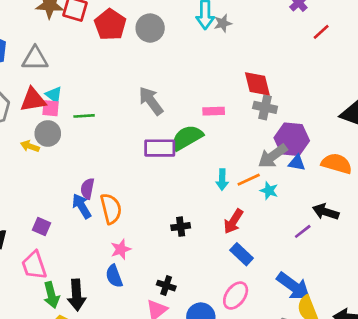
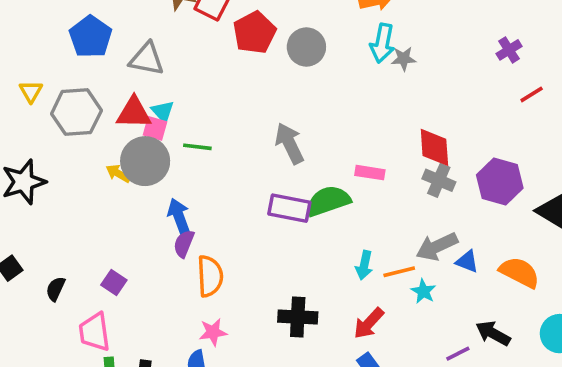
gray circle: (48, 134) -> (145, 161), size x1.4
purple hexagon: (292, 139) -> (500, 182), moved
blue arrow: (82, 206) -> (179, 216), moved
black cross: (181, 227) -> (298, 317), size x1.5

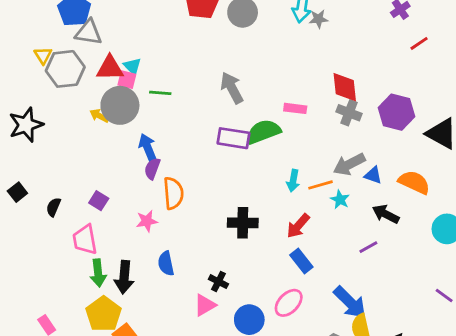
gray triangle: (147, 59) -> (89, 32), moved
yellow triangle: (31, 91) -> (43, 55), moved
pink star: (213, 332) -> (147, 221), moved
black arrow: (493, 333) -> (386, 214), moved

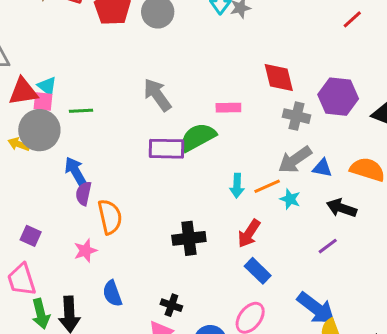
gray cross: (349, 113) -> (297, 116), moved

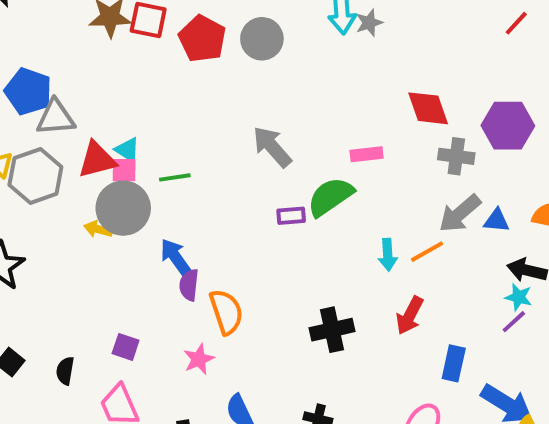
purple rectangle: (167, 149) -> (291, 216), size x0.6
cyan star: (290, 199) -> (519, 297), moved
blue rectangle: (258, 271) -> (454, 363), moved, turned 64

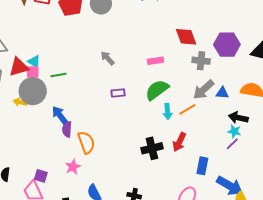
gray arrow: (272, 147) -> (107, 58), size x0.7
green semicircle: (330, 197) -> (157, 90), moved
black cross: (332, 330) -> (152, 148), moved
purple square: (126, 347) -> (41, 176), moved

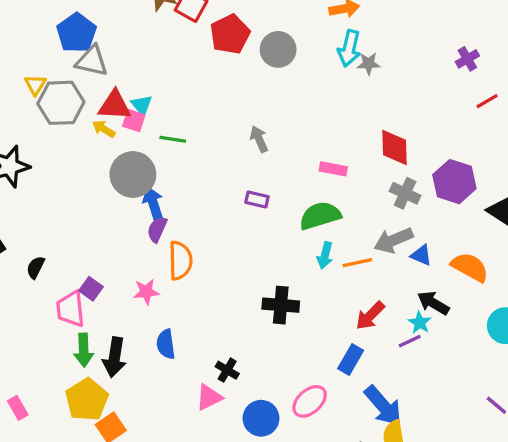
gray circle: (33, 91) -> (133, 174), moved
yellow arrow: (20, 102) -> (104, 129), moved
red arrow: (179, 142) -> (370, 316), moved

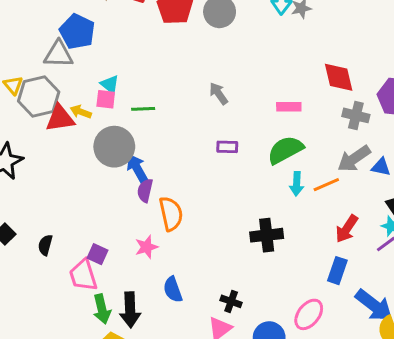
blue pentagon: (76, 33) -> (77, 32), moved
red triangle: (115, 105) -> (60, 118), moved

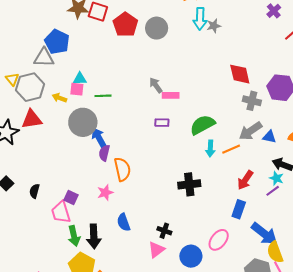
cyan triangle: (110, 84) -> (80, 79), turned -40
pink rectangle: (289, 107) -> (171, 95), moved
red triangle: (60, 118) -> (32, 119), moved

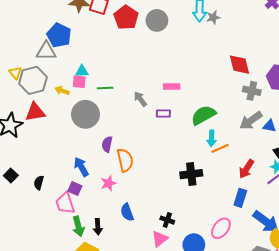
gray arrow: (156, 85) -> (140, 99), moved
blue arrow: (99, 138) -> (81, 167), moved
orange line: (231, 149) -> (220, 148), moved
black arrow: (94, 236) -> (98, 227), size x0.7

